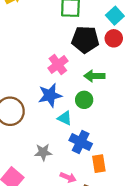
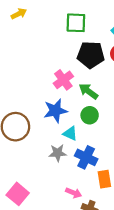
green arrow: (94, 76) -> (88, 91), moved, turned 36
gray star: (43, 152) -> (58, 153), moved

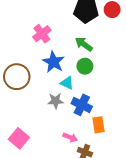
pink cross: (63, 80) -> (42, 34), moved
blue star: (55, 111) -> (53, 62), turned -30

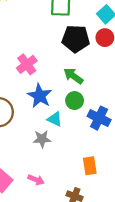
blue cross: (82, 105) -> (99, 118), moved
pink arrow: (70, 137) -> (36, 180), moved

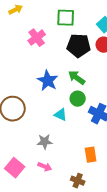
pink cross: (27, 64) -> (37, 38), moved
blue star: (40, 96) -> (48, 81), moved
gray star: (42, 139) -> (45, 142), moved

